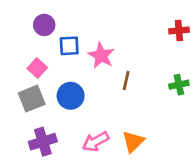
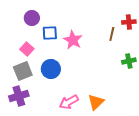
brown line: (126, 80) -> (112, 34), moved
purple cross: (43, 142) -> (19, 96), moved

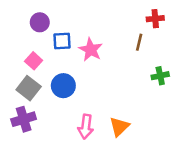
red cross: (129, 22) -> (155, 19), moved
gray square: (23, 71) -> (29, 88), turned -30
pink arrow: (69, 102) -> (86, 127), turned -54

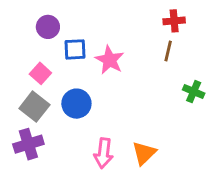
red cross: (155, 19) -> (174, 21), moved
green cross: (160, 76) -> (194, 92), turned 35

